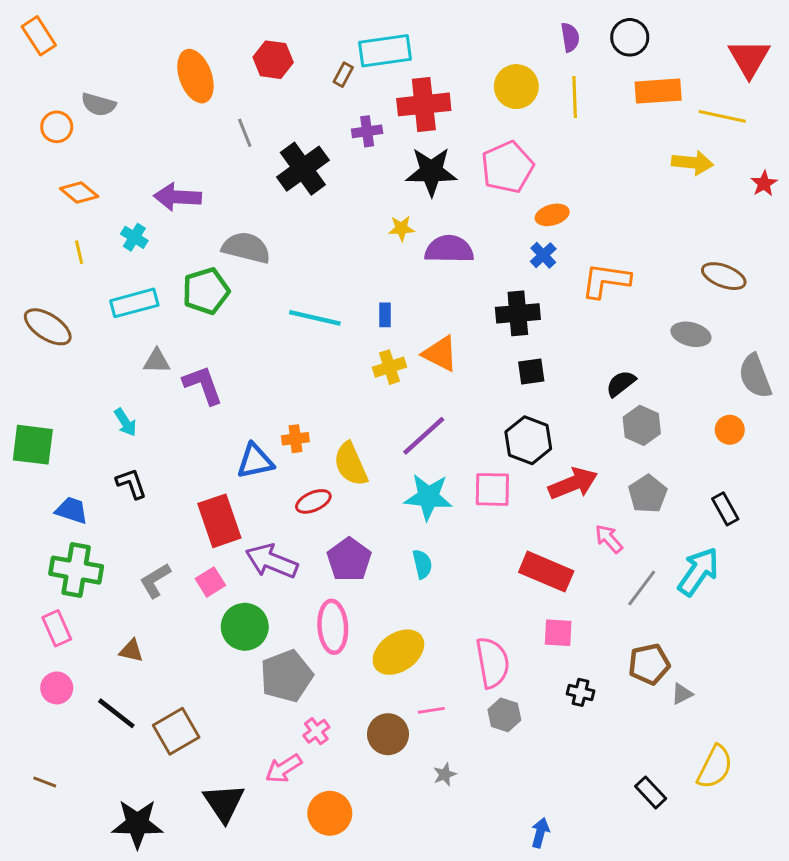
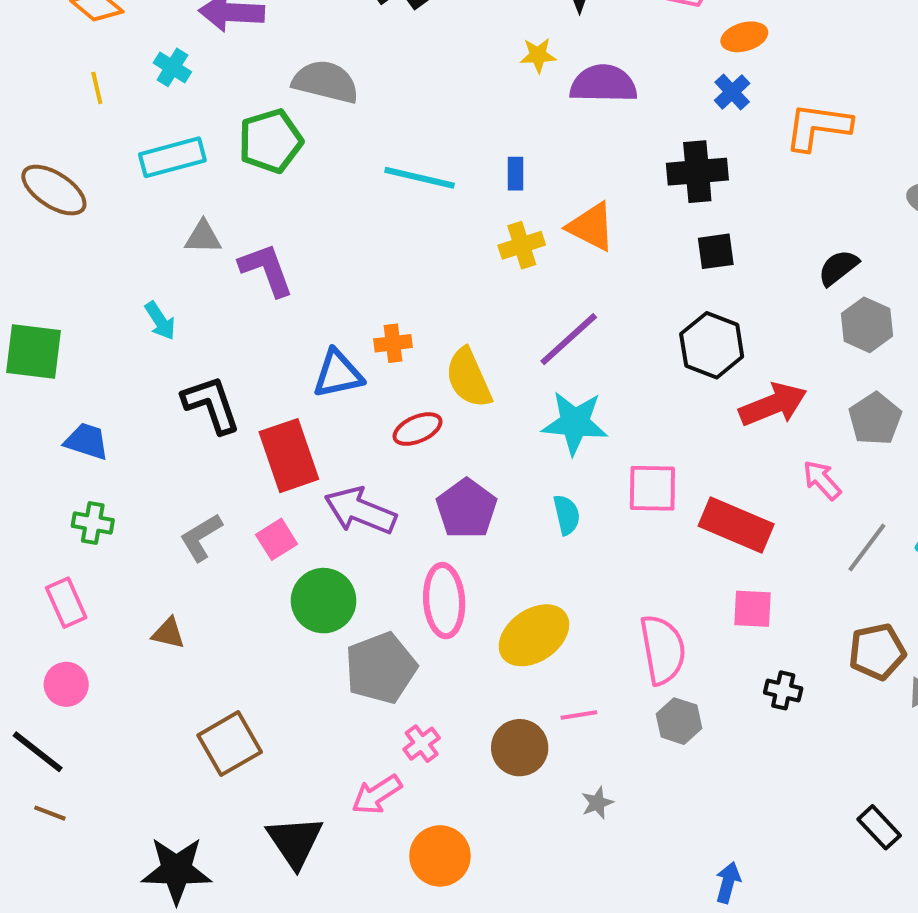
black L-shape: (131, 484) -> (211, 404), moved, size x1.4
pink square: (492, 489) -> (652, 488), moved
green cross: (76, 570) -> (93, 523), size x0.6
black line: (116, 713) -> (38, 752), moved

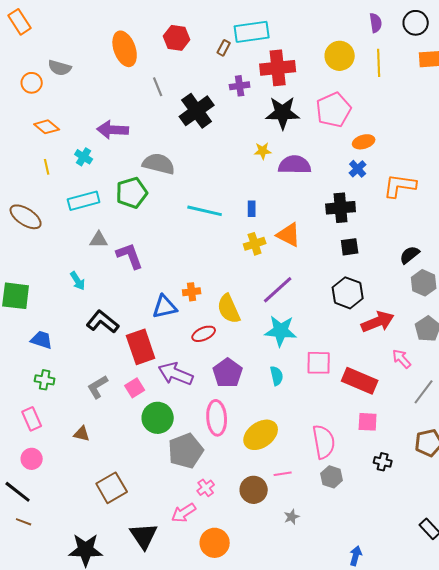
black L-shape: (211, 404) -> (103, 322), turned -32

